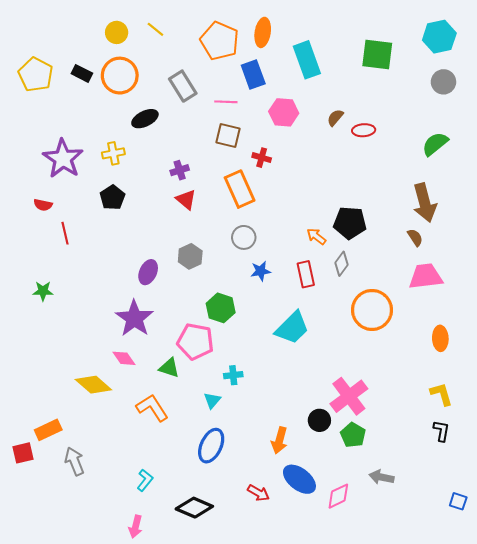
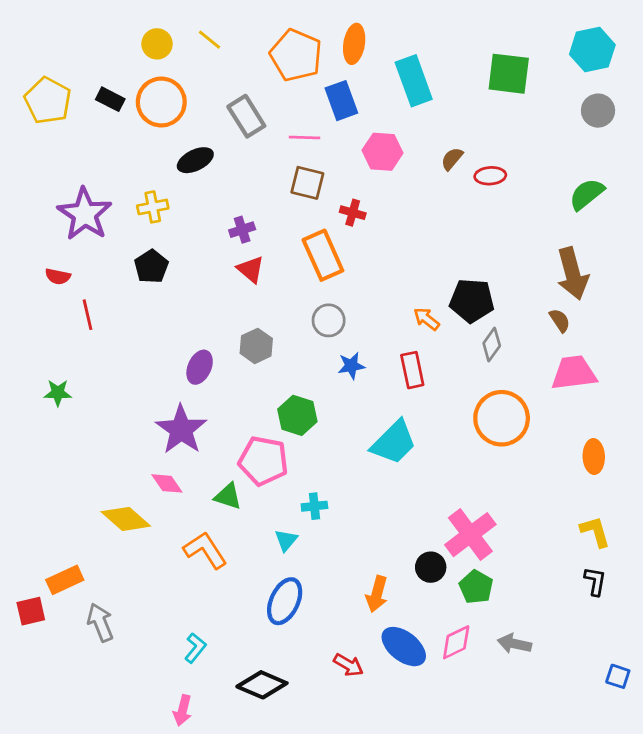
gray diamond: (342, 264) -> (492, 344), moved
pink diamond: (338, 496) -> (456, 642), moved

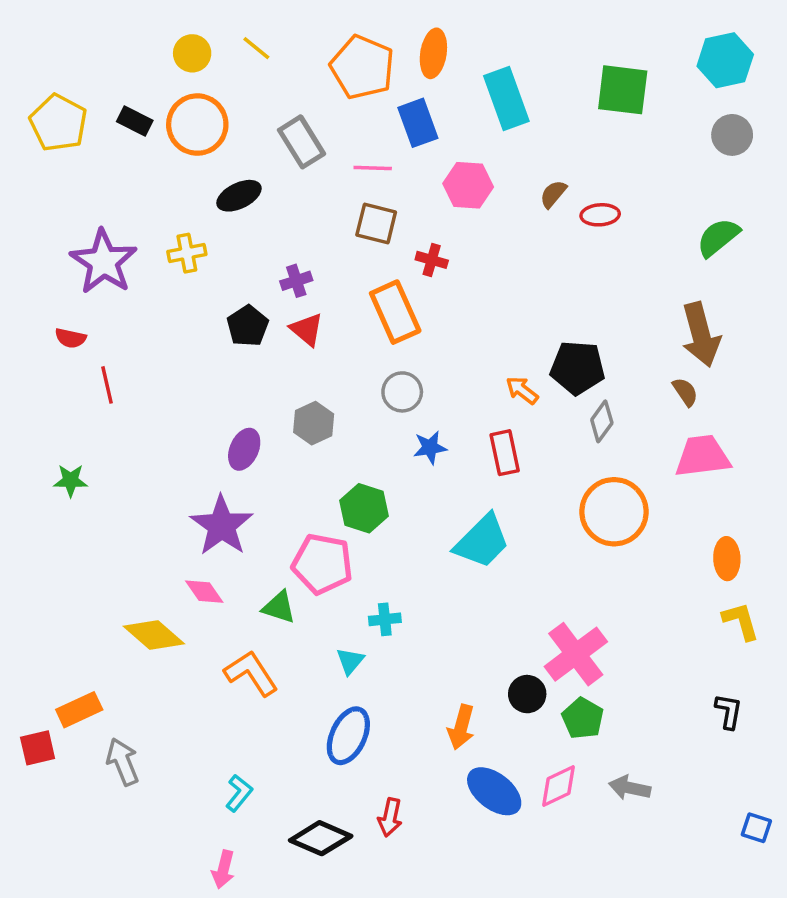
black pentagon: (151, 267) -> (248, 326), moved
yellow L-shape: (595, 532) -> (741, 621), moved
red arrow: (348, 665) -> (390, 817), moved, turned 72

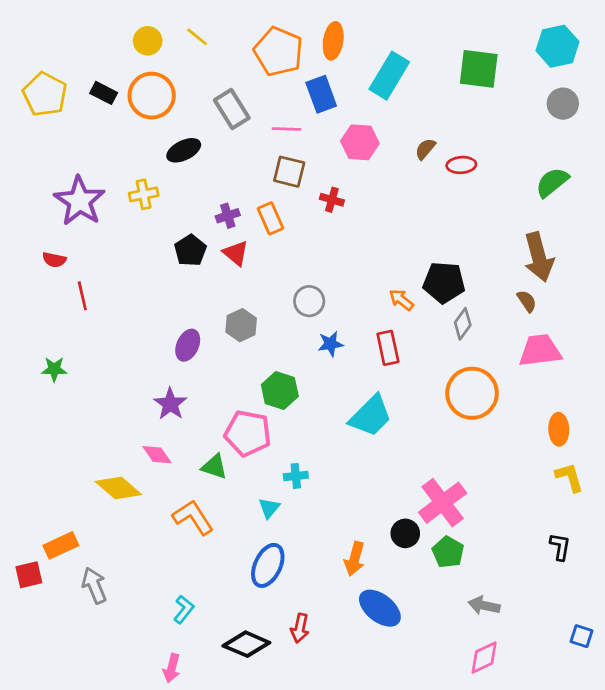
cyan rectangle: (506, 98) -> (389, 76), turned 51
orange rectangle: (395, 312) -> (270, 218), moved, size x0.7
purple star: (222, 526) -> (170, 404), size x0.7
pink diamond: (558, 786) -> (484, 658), moved

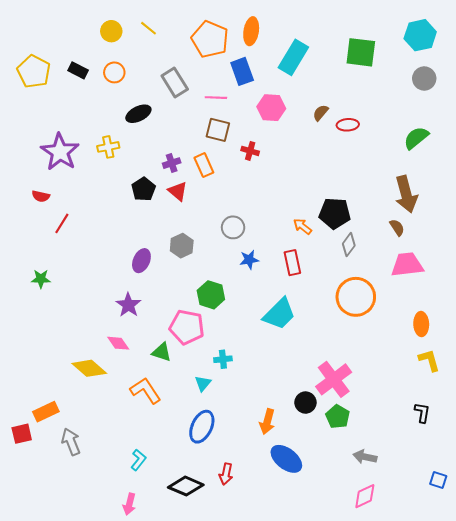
orange circle: (152, 96) -> (114, 72), size x0.6
red line: (82, 296) -> (62, 223), turned 45

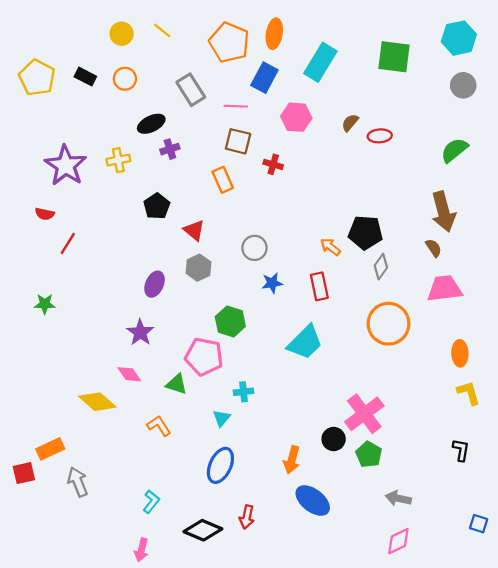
blue rectangle: (242, 71) -> (264, 78), turned 48
purple cross: (172, 163) -> (170, 149), moved
red triangle: (178, 191) -> (194, 230), moved
orange L-shape: (145, 390) -> (159, 426), size x0.7

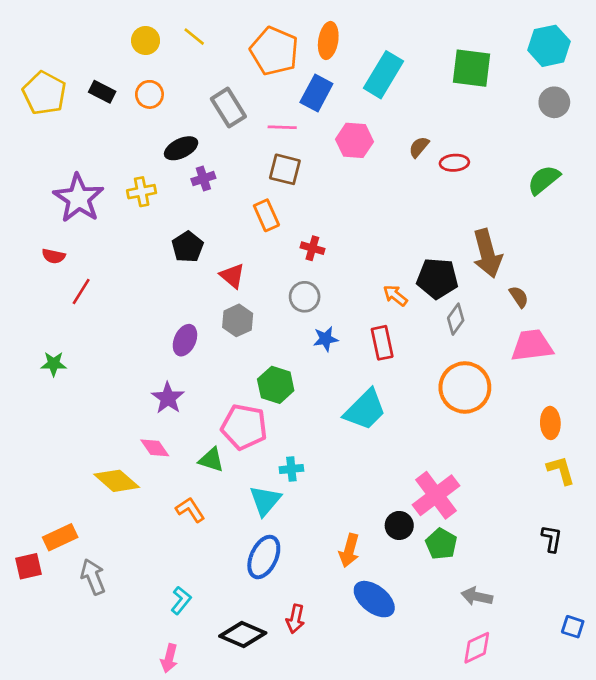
red cross: (273, 164) -> (312, 248), moved
brown arrow: (443, 212) -> (487, 253), moved
cyan triangle: (222, 418) -> (265, 501), size x1.5

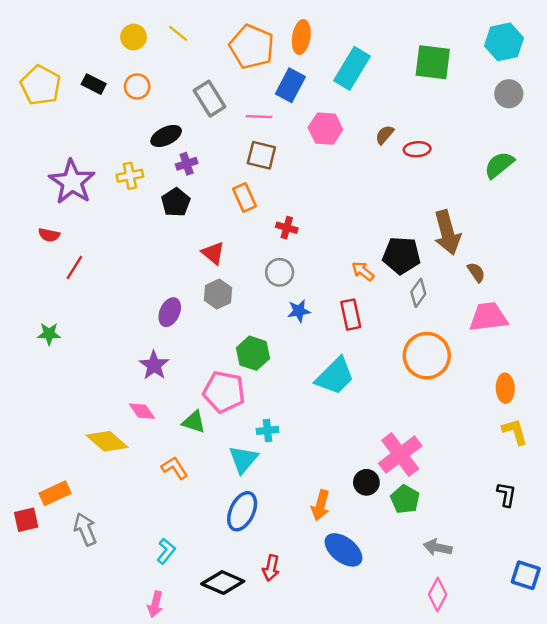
black pentagon: (188, 247) -> (176, 202), moved
blue square: (573, 627) -> (526, 575), size x1.4
pink diamond: (477, 648) -> (438, 595), turned -36

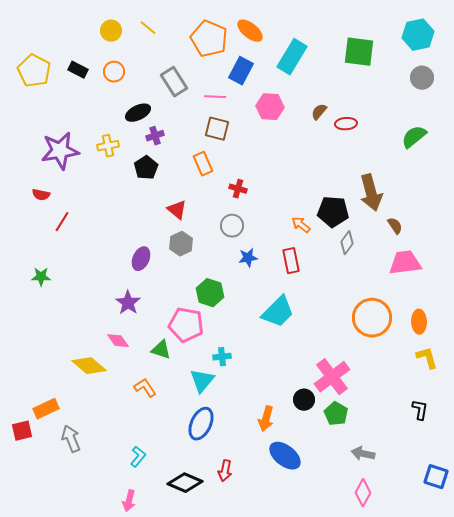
orange ellipse: (301, 37) -> (250, 31), turned -60
purple star: (72, 182) -> (60, 151), turned 30
orange circle: (427, 356) -> (372, 318), moved

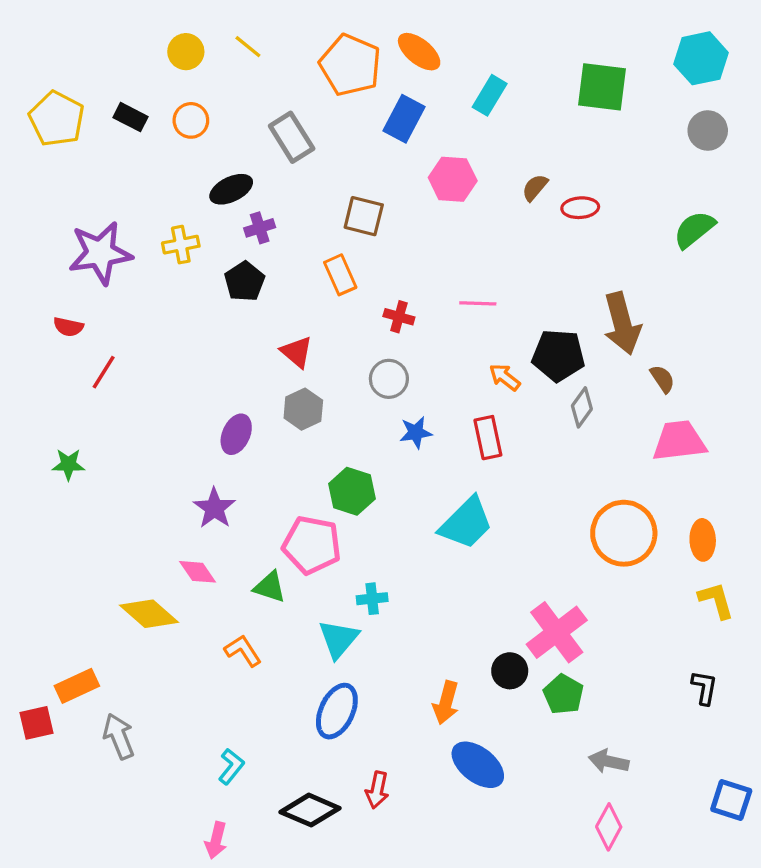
cyan rectangle: (292, 57) -> (490, 95), size x0.7
pink line: (215, 97) -> (478, 303), moved

